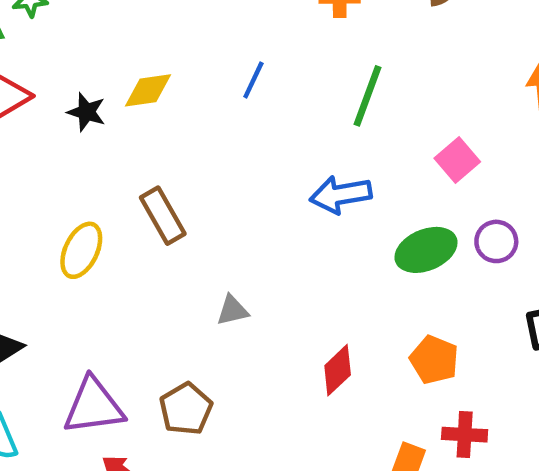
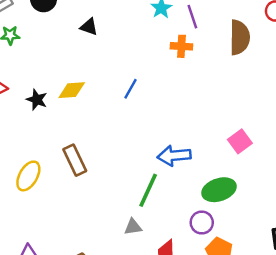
green line: (368, 96) -> (148, 190), moved
purple circle: (496, 241) -> (202, 223), moved
gray triangle: (232, 310) -> (133, 227), moved

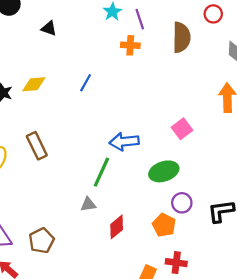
purple circle: (202, 223) -> (182, 203), moved

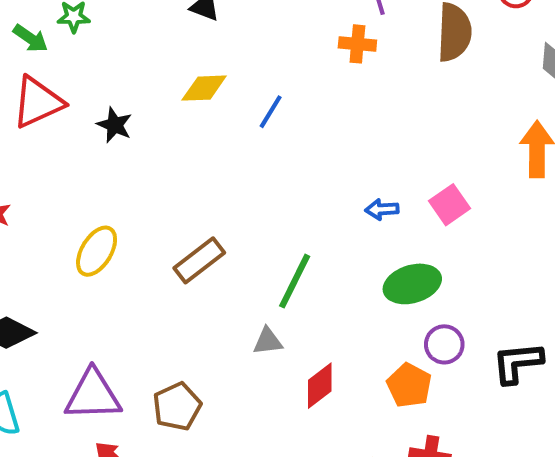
yellow diamond: (34, 84) -> (204, 88), moved
blue arrow: (124, 142) -> (382, 209), moved, size x0.6
brown rectangle: (37, 146) -> (199, 260), moved, turned 76

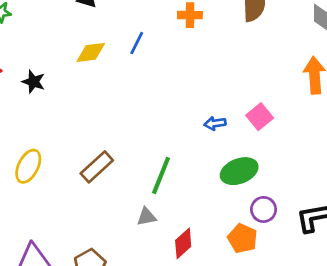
blue line: (271, 112) -> (137, 43), moved

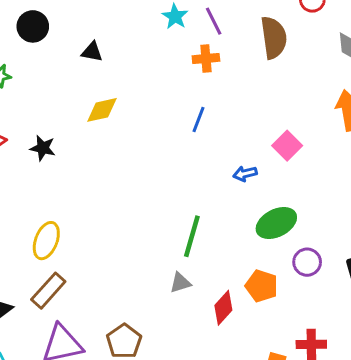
blue line: (137, 43) -> (198, 119), moved
pink square: (260, 117) -> (287, 146), moved
brown rectangle: (97, 167) -> (48, 291), moved
orange pentagon: (243, 238) -> (262, 286), moved

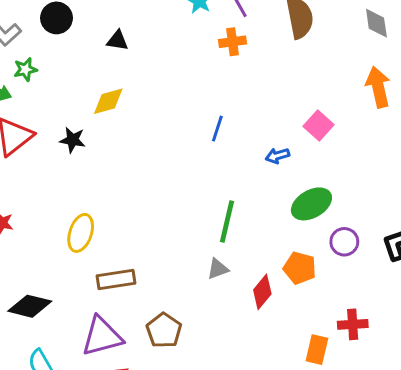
yellow diamond: (102, 110) -> (108, 101), moved
blue line: (198, 119) -> (217, 129), moved
brown rectangle: (48, 291) -> (116, 279), moved, turned 42

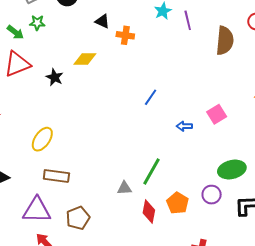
orange cross: (232, 42) -> (125, 35), moved
green ellipse: (311, 204) -> (232, 170), moved
green line: (227, 221) -> (151, 171), moved
red diamond: (262, 292) -> (149, 212), turned -45

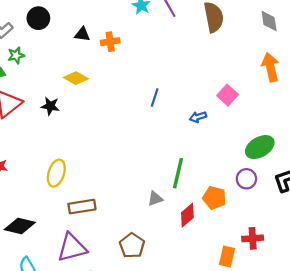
yellow diamond: (85, 59) -> (76, 78), turned 45
red diamond: (149, 212) -> (187, 215), turned 55
brown pentagon: (78, 218) -> (132, 246), moved

